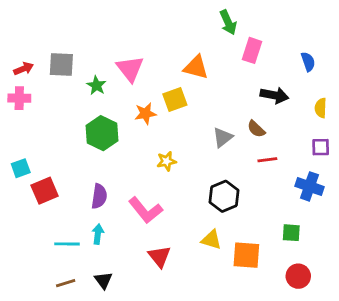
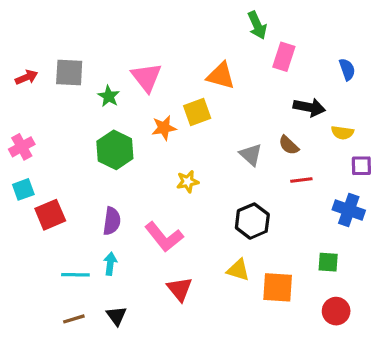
pink cross: (19, 98) -> (22, 147), moved, turned -30
yellow semicircle: (321, 108) -> (342, 133), moved, turned -84
gray triangle: (223, 137) -> (251, 155), turned -40

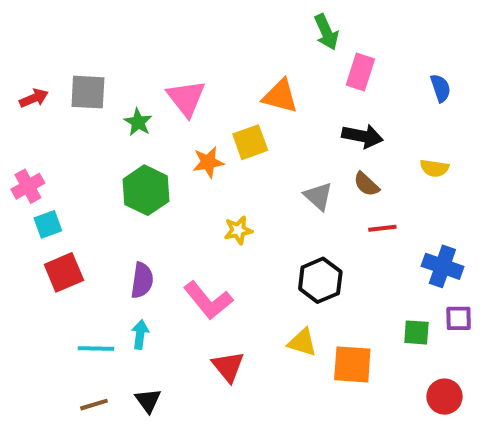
black arrow: (309, 107) -> (362, 136), moved
purple square: (361, 166) -> (459, 318), moved
cyan square: (23, 189) -> (48, 224), moved
red circle: (336, 311) -> (444, 397), moved

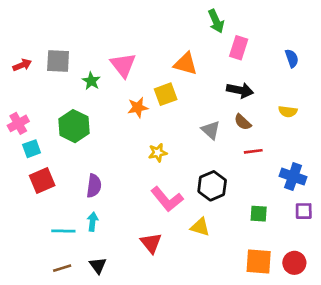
green hexagon: (146, 190) -> (74, 126), moved
pink L-shape: (208, 300) -> (167, 199), moved
green square: (416, 332) -> (259, 214), moved
orange square: (352, 364) -> (259, 262), moved

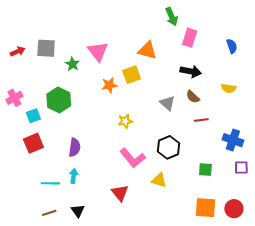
cyan square: (32, 149) -> (33, 116), moved

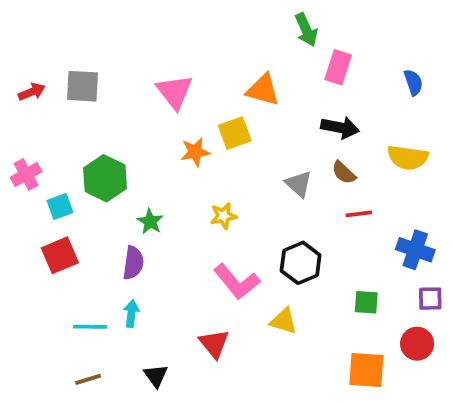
green star: (72, 64) -> (150, 221), moved
yellow semicircle: (229, 88) -> (408, 158), size x1.5
red circle: (234, 209) -> (417, 344), moved
black triangle: (78, 211) -> (156, 376), moved

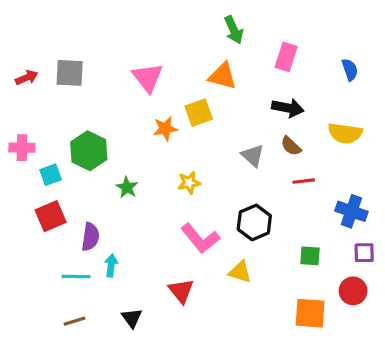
green arrow: (306, 30) -> (234, 30), moved
pink cross: (26, 174) -> (22, 148), turned 30
purple semicircle: (133, 263) -> (90, 237), moved

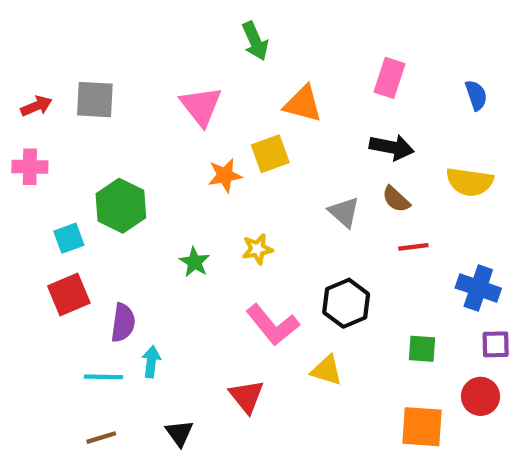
green arrow: (234, 30) -> (255, 41), moved
pink cross: (22, 148) -> (30, 167), moved
green star: (127, 187) -> (195, 262), moved

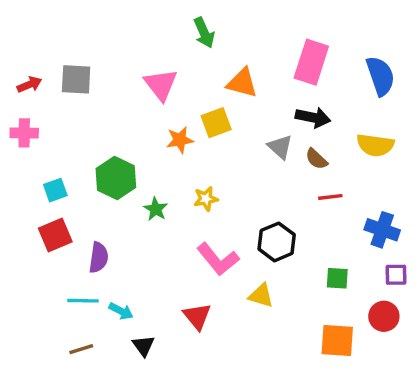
pink rectangle: (389, 78) -> (311, 62), size x1.4
blue semicircle: (476, 95) -> (380, 76), size x1.6
green hexagon: (121, 206) -> (116, 178), moved
gray triangle: (344, 212) -> (280, 147), moved
cyan arrow: (151, 362) -> (121, 311), moved, turned 110

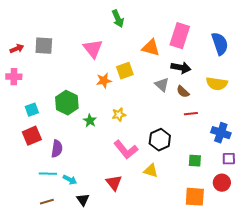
orange triangle: (242, 83) -> (151, 48), moved

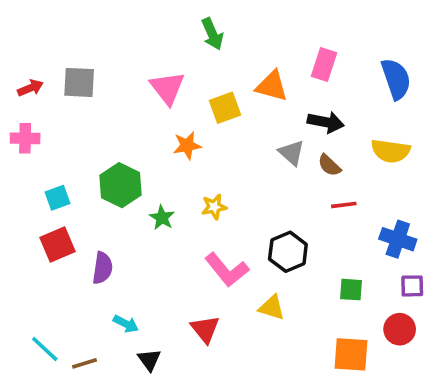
pink rectangle: (180, 36) -> (324, 64), size x0.7
yellow square: (125, 71) -> (225, 108), moved
cyan line: (48, 174) -> (45, 349), moved, turned 42

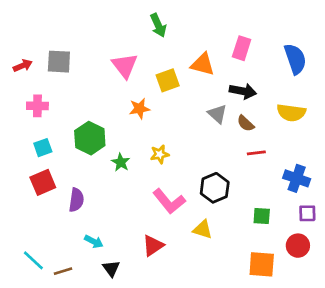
pink cross: (25, 138) -> (37, 106), moved
red triangle: (205, 329) -> (153, 246), turned 35

